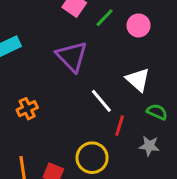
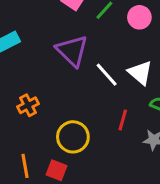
white line: (101, 101) -> (107, 75), moved
yellow circle: (92, 158) -> (73, 137), moved

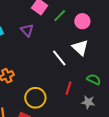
purple triangle: (72, 51) -> (27, 30), moved, size x0.6
white triangle: (140, 73) -> (80, 48), moved

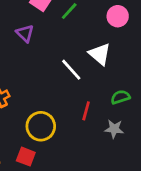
pink circle: (82, 21) -> (118, 16), moved
green semicircle: (94, 79) -> (120, 97), turned -40

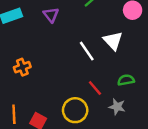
red line: (86, 111) -> (95, 88), turned -63
yellow circle: (41, 126) -> (75, 110), moved

